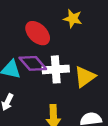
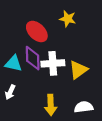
purple diamond: (33, 63) -> (33, 58), turned 40

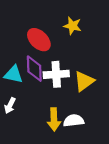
white semicircle: (84, 107) -> (74, 121), moved

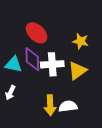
yellow star: (72, 26) -> (81, 41), moved

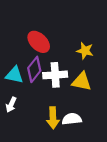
purple diamond: (32, 59) -> (34, 69), turned 40
yellow triangle: (77, 71) -> (82, 82), turned 48

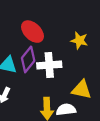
yellow triangle: (82, 82) -> (82, 90), moved

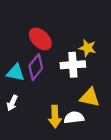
white cross: (49, 65) -> (73, 65), moved

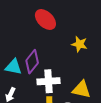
red ellipse: (40, 39) -> (45, 19), moved
white cross: (73, 65) -> (49, 81), moved

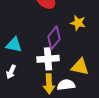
purple diamond: (32, 62) -> (54, 38), moved

